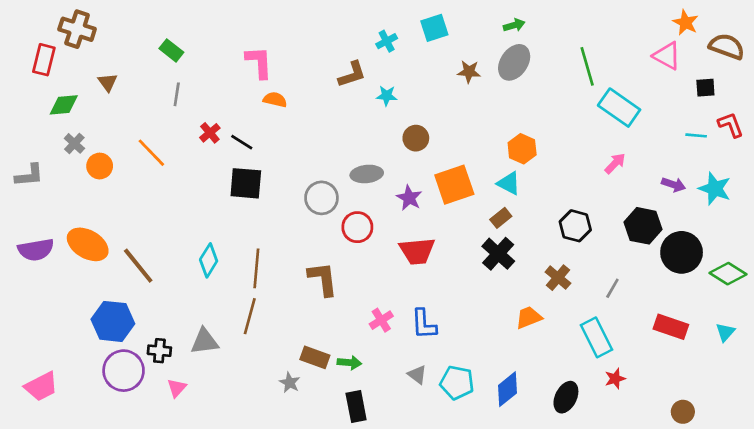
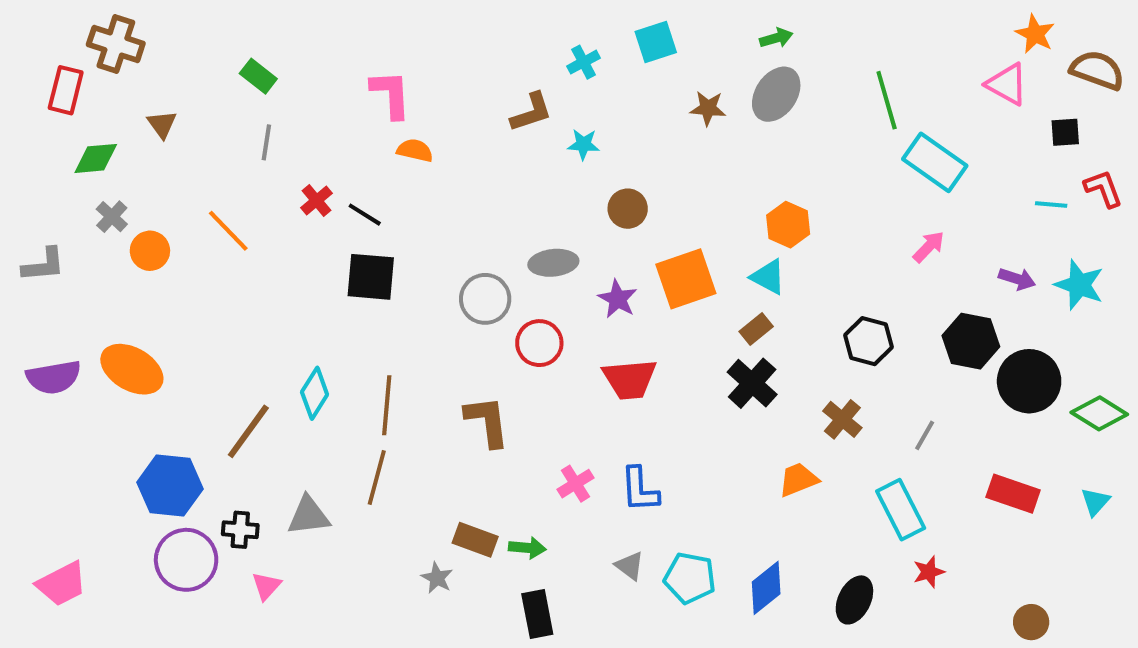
brown line: (138, 266) -> (248, 431), moved, turned 75

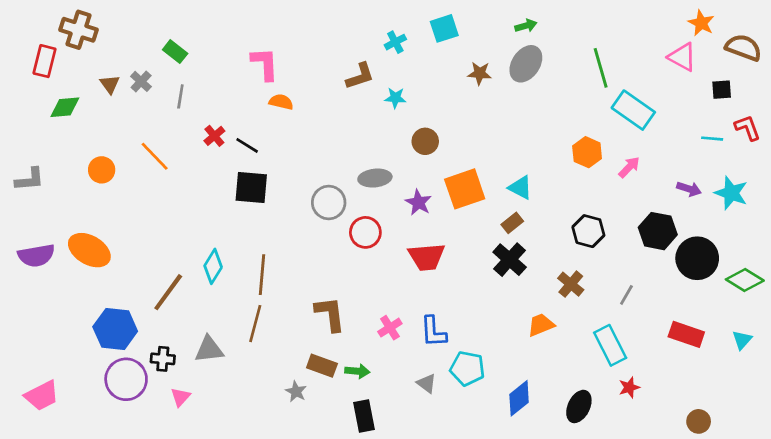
gray cross: (112, 217) -> (141, 81), moved
orange hexagon: (788, 225) -> (587, 152), moved
brown L-shape: (487, 421) -> (330, 314), moved
cyan pentagon: (690, 578) -> (467, 368), moved

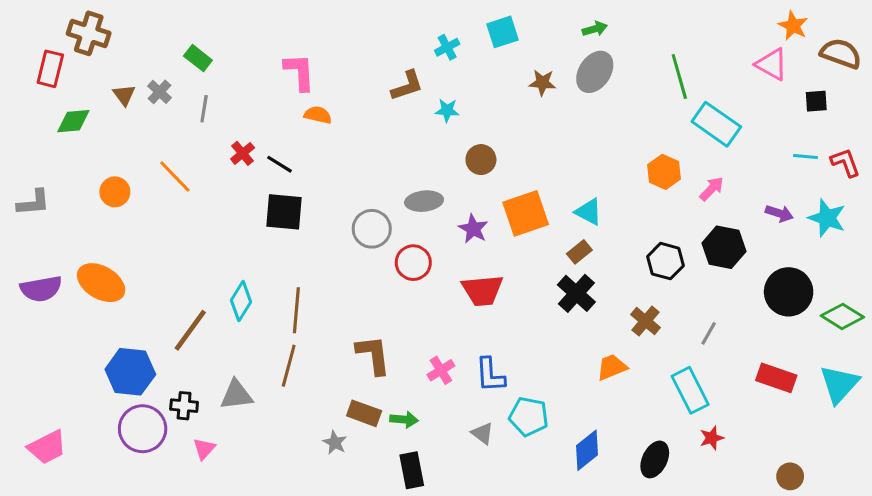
red L-shape: (748, 128) -> (845, 163), moved
black hexagon: (658, 231) -> (724, 247), moved
cyan triangle: (742, 340) -> (839, 384), size x1.8

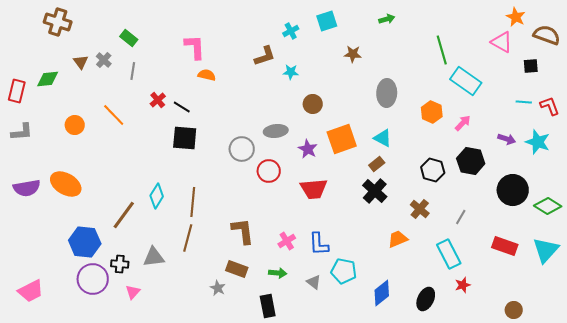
red rectangle: (50, 69) -> (17, 91), moved
gray ellipse: (595, 72) -> (387, 93), moved, turned -32
green arrow: (404, 419) -> (278, 273), moved

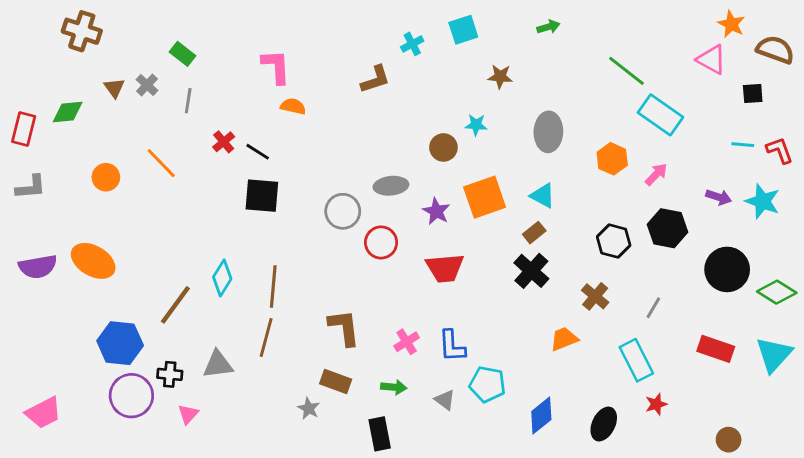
green line: (442, 50) -> (626, 71), turned -36
cyan star: (291, 72) -> (476, 125), moved

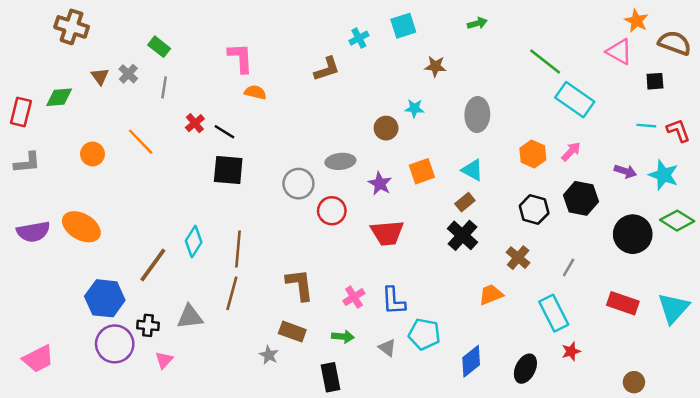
orange hexagon: (612, 159) -> (533, 154), moved
orange square: (485, 197) -> (422, 171), size x0.7
green diamond: (777, 292) -> (677, 221), moved

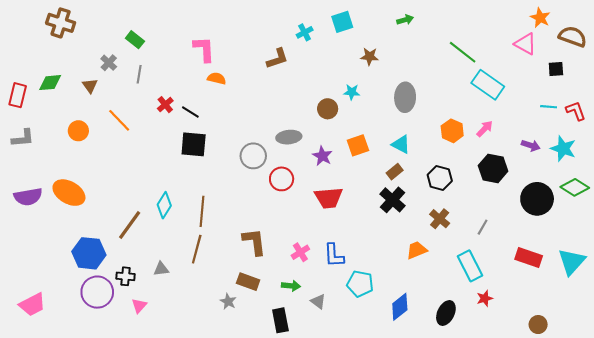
brown triangle: (100, 76) -> (90, 86), moved
black hexagon: (534, 209) -> (440, 178), moved
gray triangle: (190, 317) -> (161, 269), size x0.7
gray triangle: (387, 348) -> (318, 301), moved

